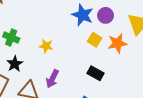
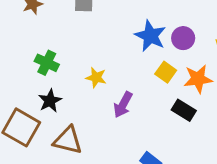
black rectangle: (96, 73) -> (184, 110), moved
purple arrow: (52, 79) -> (123, 105), moved

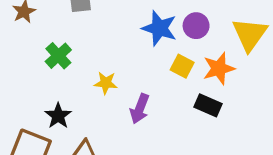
green cross: (47, 63) -> (58, 56), moved, turned 30

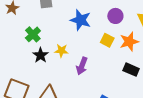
blue star: (159, 28) -> (81, 20), moved
black rectangle: (208, 105) -> (131, 70), moved
black star: (58, 116) -> (41, 55), moved

